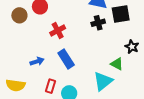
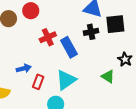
blue rectangle: (66, 59) -> (69, 47), moved
cyan triangle: (103, 81) -> (66, 80), moved
red rectangle: (51, 86) -> (38, 82), moved

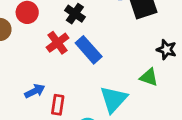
black cross: (91, 32) -> (75, 14), moved, turned -32
cyan triangle: (66, 80) -> (113, 99), moved

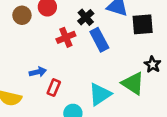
blue rectangle: (89, 50) -> (99, 40), moved
green triangle: (149, 77) -> (133, 83), size x1.5

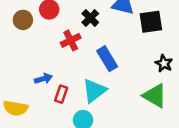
blue rectangle: (99, 40) -> (107, 59), moved
green triangle: (133, 83) -> (155, 96), moved
cyan triangle: (100, 94) -> (94, 91), moved

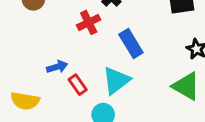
red rectangle: (61, 94) -> (78, 85), turned -54

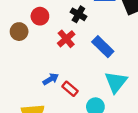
cyan triangle: (116, 80) -> (116, 82), moved

